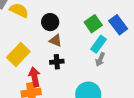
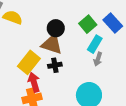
black circle: (50, 22) -> (56, 28), moved
brown triangle: (56, 41) -> (52, 44), size x1.6
yellow rectangle: (18, 55) -> (29, 62), moved

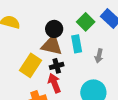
cyan rectangle: (95, 44) -> (77, 44), moved, turned -36
red arrow: (34, 82) -> (54, 83), moved

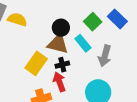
cyan rectangle: (77, 44) -> (83, 43), turned -30
gray arrow: (99, 56) -> (105, 56), size x1.5

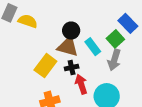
green square: (93, 22) -> (115, 39), moved
red arrow: (59, 82) -> (81, 84), moved

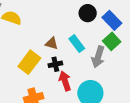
black circle: (71, 31) -> (88, 13), moved
green square: (115, 39) -> (112, 41), moved
brown triangle: (68, 47) -> (52, 43), size x0.6

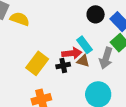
brown triangle: (52, 43) -> (83, 61), moved
red arrow: (65, 81) -> (72, 53), moved, turned 102

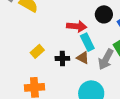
red arrow: (72, 53) -> (77, 26), moved
yellow rectangle: (37, 63) -> (37, 51), size x0.6

